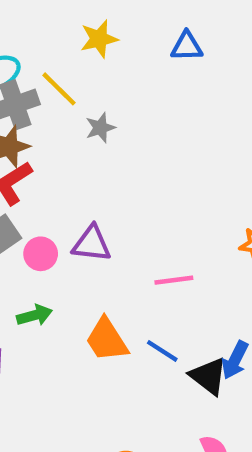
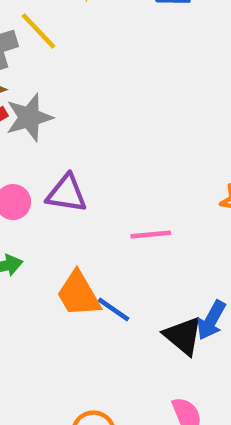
gray star: (100, 128) -> (29, 117), moved, size x1.5
blue line: (162, 351) -> (114, 309), moved

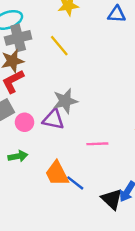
yellow line: (38, 31) -> (59, 46), moved
gray star: (29, 117) -> (65, 101), moved

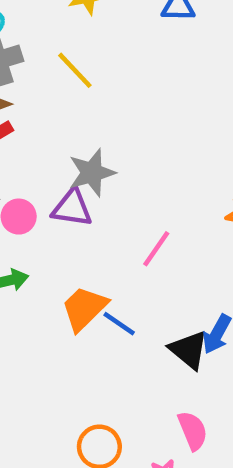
pink line: (97, 144) -> (156, 249), turned -50
orange trapezoid: (57, 174) -> (84, 308), turned 76

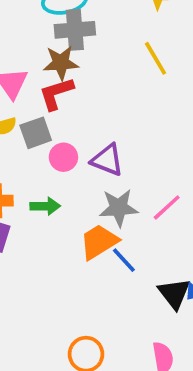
yellow line: (75, 70) -> (155, 58), moved
gray star: (92, 173) -> (119, 208), moved

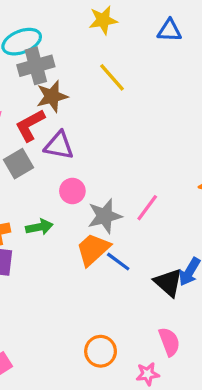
brown star: (61, 63) -> (52, 96), moved
pink circle: (63, 157) -> (72, 191), moved
purple triangle: (107, 160) -> (59, 145), moved

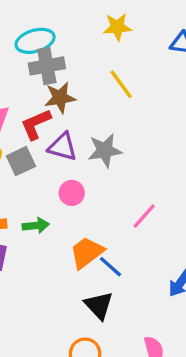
gray star: (105, 216) -> (105, 150), moved
black triangle: (168, 283) -> (99, 305), moved

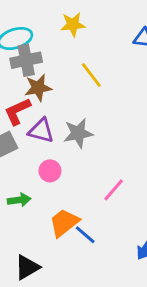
yellow star: (117, 27) -> (73, 24), moved
black triangle: (99, 305) -> (27, 267), moved, turned 44

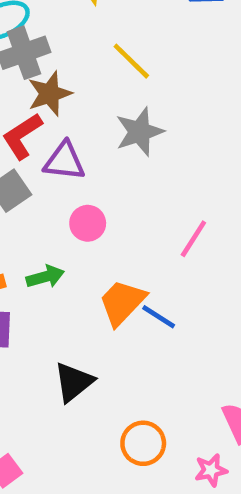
gray star: (78, 133) -> (139, 132), moved

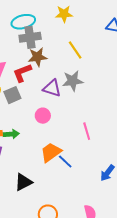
purple triangle: (64, 161) -> (52, 88), moved
pink line: (193, 239) -> (87, 131), turned -60
green arrow: (45, 277) -> (11, 134), moved

